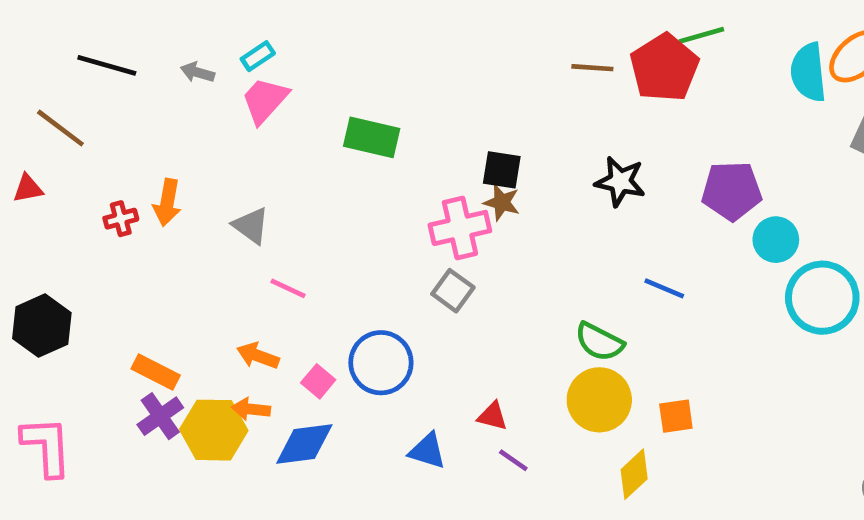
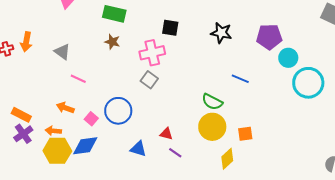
brown star: (502, 202) -> (112, 42), moved
orange arrow: (251, 409) -> (53, 131), moved
yellow hexagon: (214, 430) -> (57, 151), moved

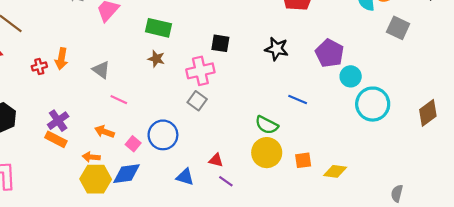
purple pentagon: (269, 37) -> (330, 53), turned 30
purple cross: (23, 134) -> (58, 121), moved
yellow diamond: (227, 159) -> (335, 171), moved, turned 50

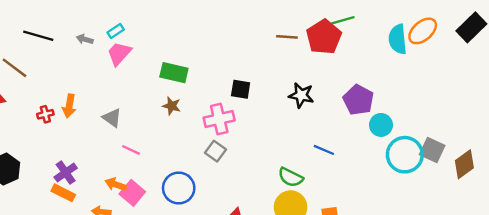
gray square: (398, 28) -> (432, 150), moved
pink square: (133, 144) -> (132, 193), moved, size x1.5

